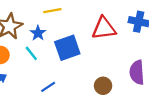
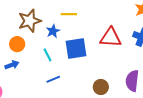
cyan line: (31, 53) -> (48, 55), moved

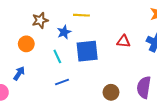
brown star: (30, 21) -> (40, 20), size x0.7
red triangle: (111, 37) -> (124, 41), size x0.6
blue arrow: (12, 65) -> (19, 73), moved, turned -40

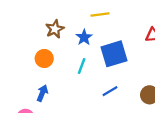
cyan line: (57, 56) -> (82, 66), turned 56
blue line: (62, 82) -> (110, 91), moved

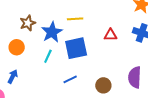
yellow line: (100, 15) -> (75, 19), moved
blue star: (84, 37) -> (52, 32), size x1.5

